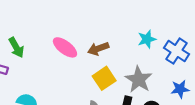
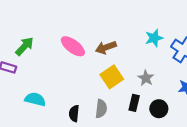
green arrow: (16, 47) -> (25, 46), turned -108
gray star: (139, 79) -> (146, 78), size x0.6

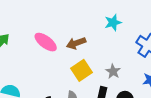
cyan star: (154, 38) -> (113, 23), moved

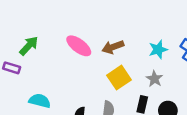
cyan star: (113, 23) -> (158, 49), moved

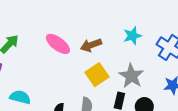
cyan star: (158, 49) -> (132, 36), moved
gray star: (154, 79) -> (131, 76), size x1.5

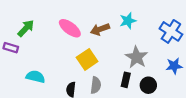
cyan star: (132, 36) -> (128, 21), moved
yellow square: (97, 75) -> (87, 59), moved

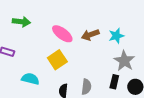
cyan star: (128, 21) -> (116, 36), moved
green arrow: (26, 28) -> (21, 22), moved, turned 54
yellow square: (87, 59) -> (57, 60), moved

